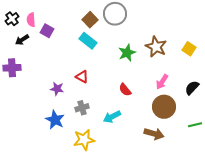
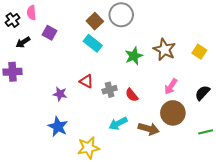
pink semicircle: (31, 20) -> (31, 13), moved
gray cross: (82, 108) -> (110, 90), moved
brown arrow: (154, 134) -> (149, 129), moved

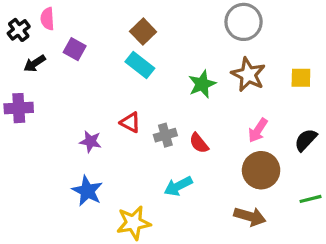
gray circle: (121, 15) -> (244, 22), moved
yellow square: (199, 52) -> (301, 78), turned -32
brown arrow: (149, 129) -> (250, 216), moved

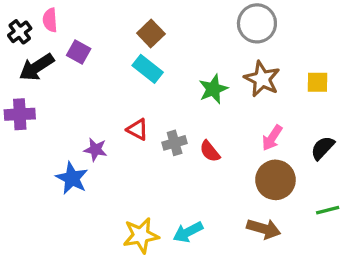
black arrow: (35, 63) -> (37, 67), size x1.5
cyan arrow: (178, 186) -> (188, 232), moved
blue star: (87, 191) -> (72, 178), moved

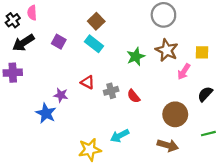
purple square: (79, 52) -> (59, 42), moved
pink arrow: (272, 138) -> (184, 72), moved
cyan arrow: (188, 232) -> (120, 136), moved

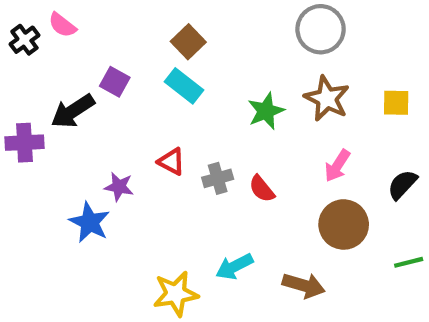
pink semicircle: (32, 13) -> (62, 25), turned -48
black arrow: (23, 43) -> (73, 111), moved
pink arrow: (184, 72) -> (337, 166), moved
brown arrow: (168, 145) -> (304, 285), moved

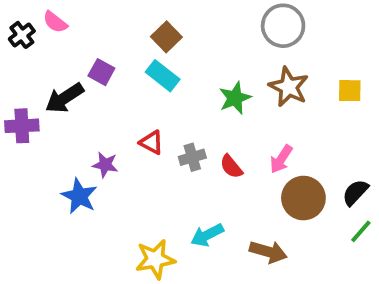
pink arrow: (337, 166) -> (281, 159), moved
black semicircle: (402, 185) -> (355, 192), moved
green line: (409, 262) -> (361, 231), turned -35

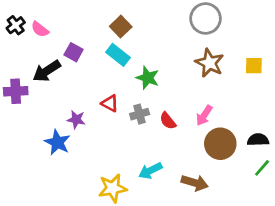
pink semicircle: (55, 22) -> (40, 29), moved
green star: (235, 98) -> (148, 78), moved, turned -30
black semicircle: (355, 192) -> (258, 140), turned 45

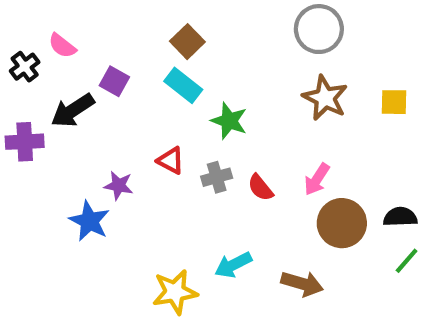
black cross: (16, 25) -> (25, 67), moved

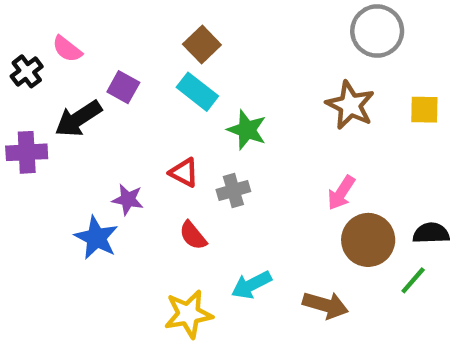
gray circle: (319, 29) -> (377, 31), moved
red semicircle: (260, 188) -> (193, 235), moved
green line: (407, 261) -> (413, 280), moved

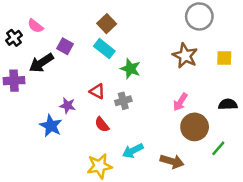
black semicircle: (431, 233) -> (228, 104), moved

